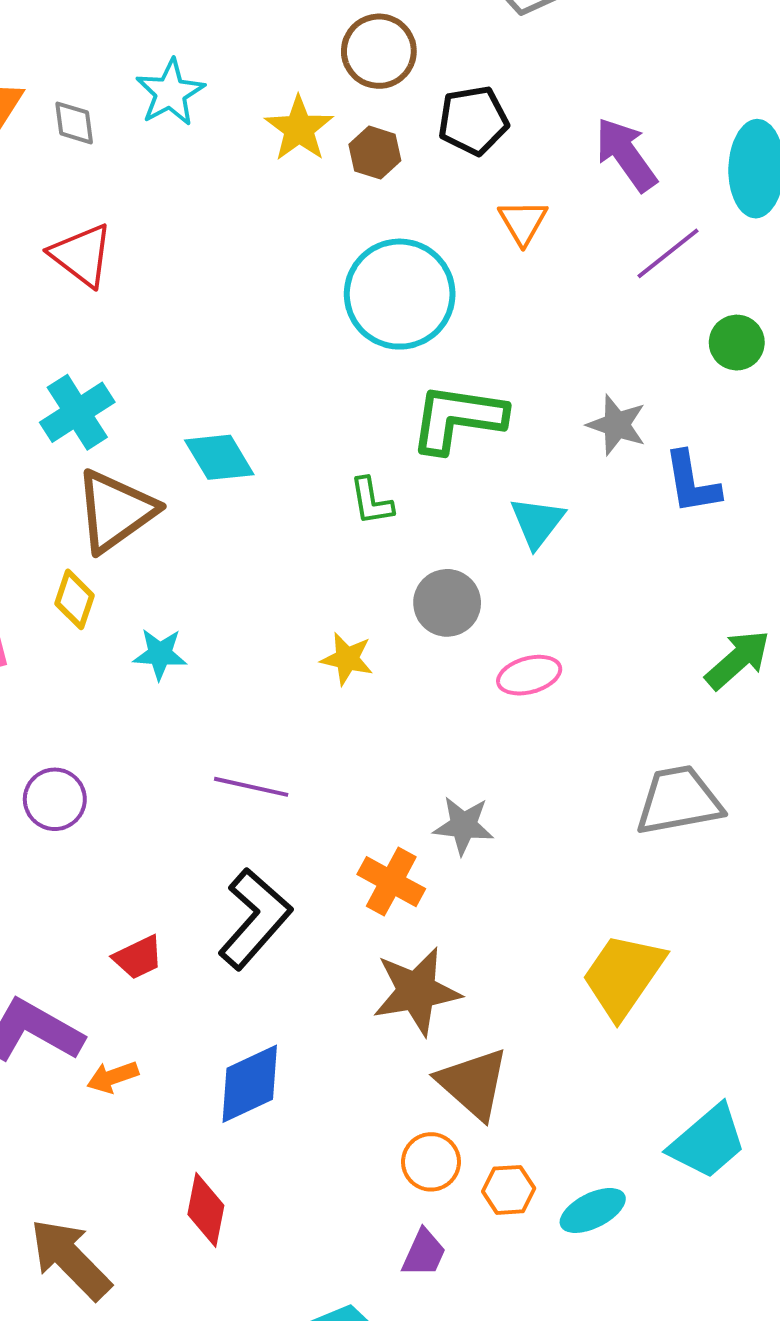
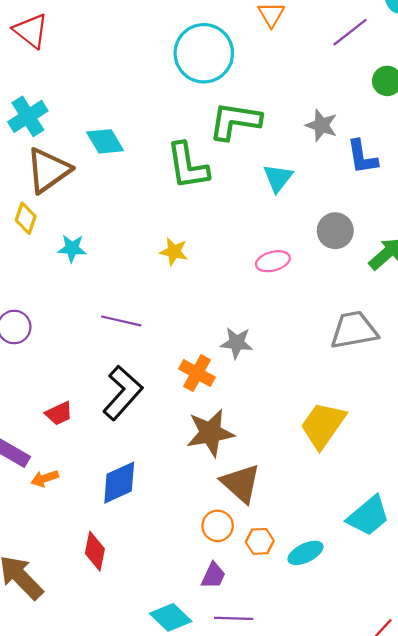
green L-shape: (371, 501) -> (188, 166), size x1.8
gray circle: (447, 603) -> (335, 231), moved

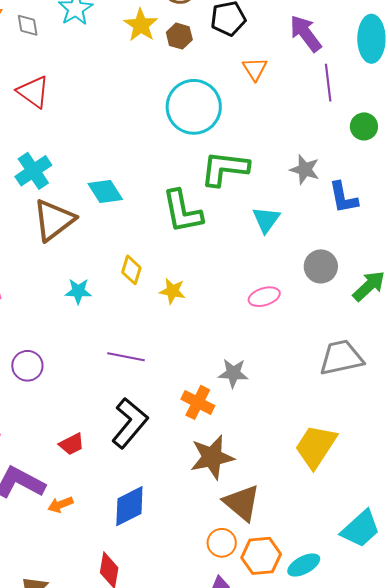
purple line: (350, 32) -> (328, 83), turned -57
yellow diamond: (26, 218) -> (131, 270), moved
orange hexagon: (260, 541) -> (261, 556), size x1.5

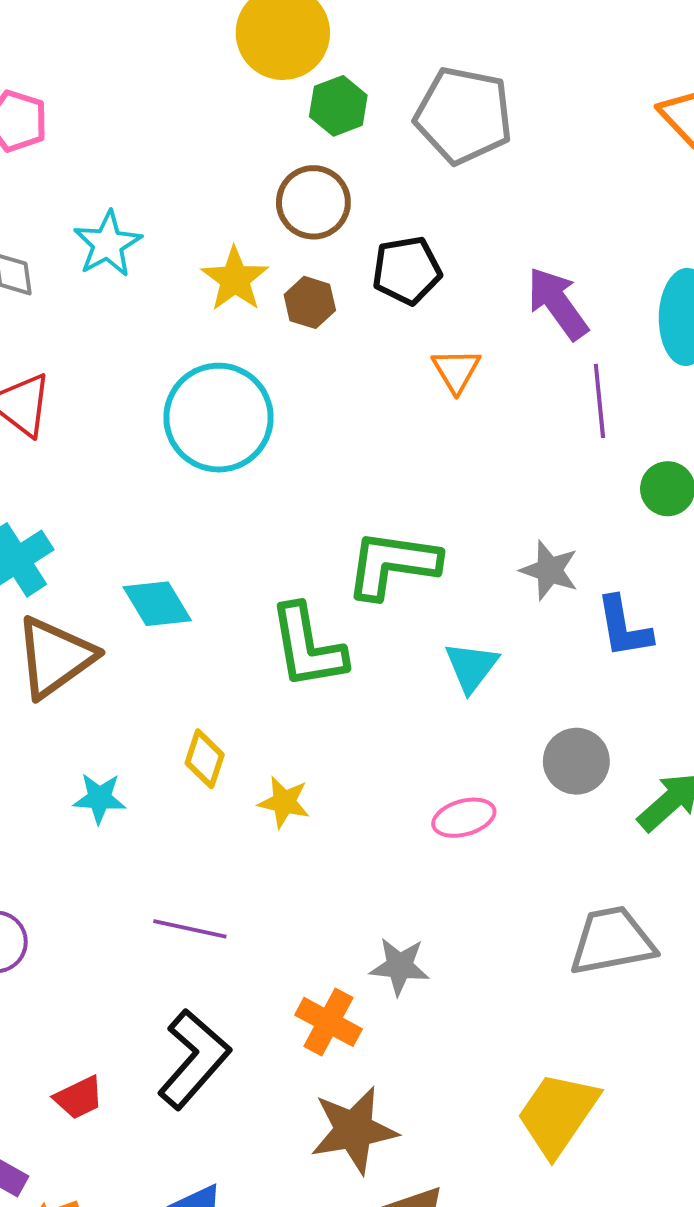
cyan circle: (194, 107) -> (219, 418), moved

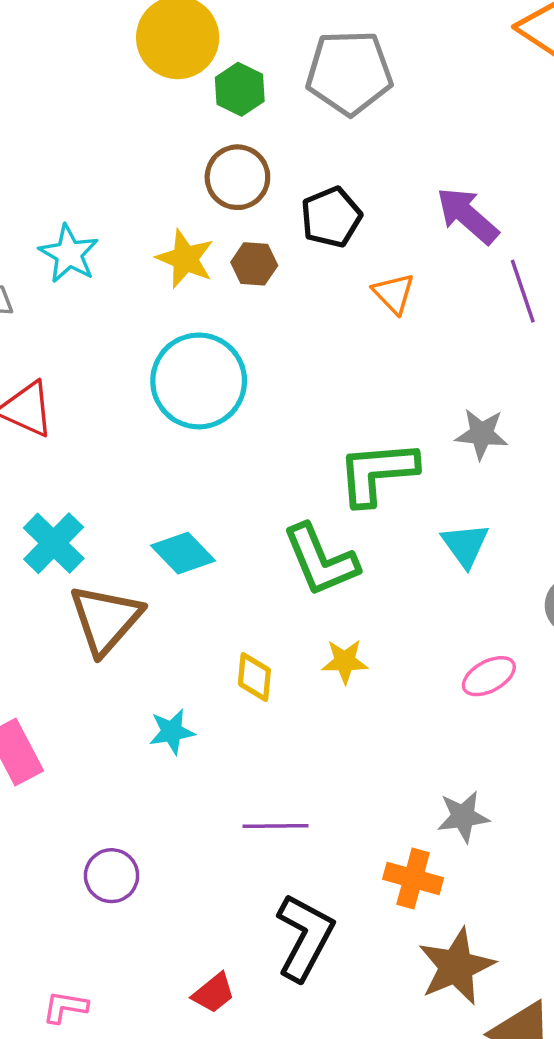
gray star: (549, 570) -> (482, 434), moved
yellow star: (284, 802) -> (345, 661), moved

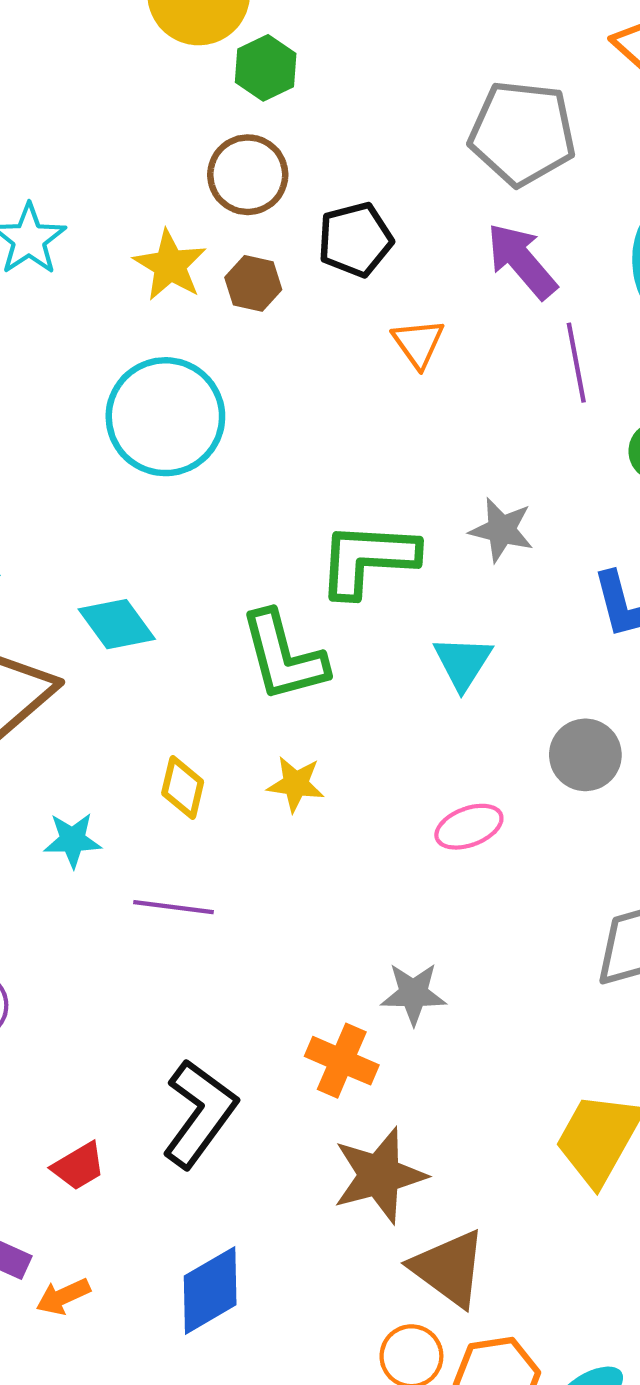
gray pentagon: (349, 73) -> (522, 133), moved
purple line: (275, 826) -> (174, 907), moved

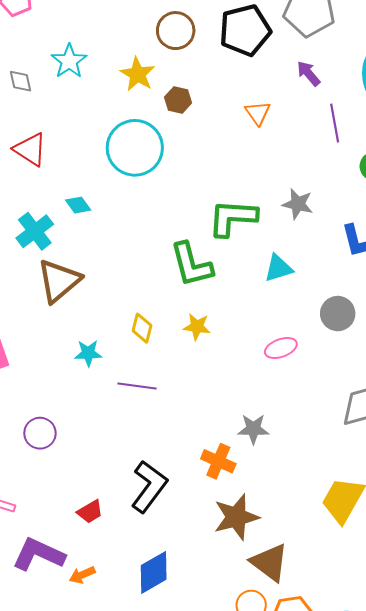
black pentagon: (355, 240) -> (245, 30), moved, size x1.4
purple arrow: (522, 261) -> (308, 73), size x0.7
brown hexagon: (253, 283) -> (178, 100), moved
cyan diamond: (117, 624) -> (78, 205), moved, size x0.7
cyan triangle: (463, 663) -> (278, 268), turned 40

